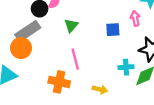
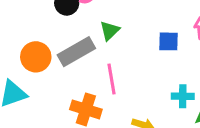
gray rectangle: (28, 31) -> (76, 52), moved

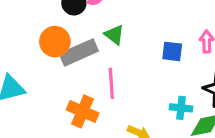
green triangle: (110, 31) -> (114, 35), turned -45
orange circle: (36, 57) -> (55, 42), moved

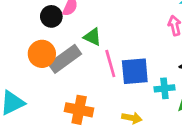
blue square: (172, 51) -> (135, 71), moved, size x1.5
pink line: (111, 83) -> (110, 63), moved

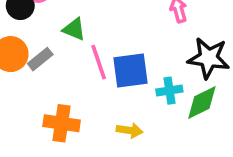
gray rectangle: (65, 59) -> (40, 59), size x0.6

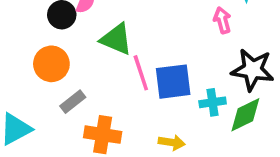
green triangle: (74, 29) -> (116, 39), size x1.4
gray rectangle: (40, 59) -> (73, 102), moved

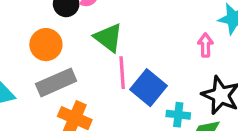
blue square: (173, 82) -> (148, 88), turned 32
gray rectangle: (73, 102) -> (56, 82), size x1.6

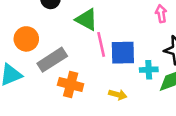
orange circle: (46, 45) -> (26, 39), moved
blue square: (148, 88) -> (123, 53), turned -32

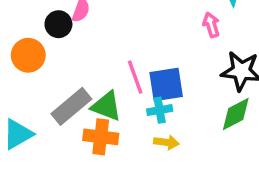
green triangle: (87, 19) -> (106, 106), moved
orange circle: (26, 39) -> (28, 55), moved
cyan cross: (149, 70) -> (160, 110), moved

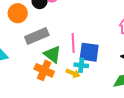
gray rectangle: (71, 106) -> (37, 36), moved
yellow arrow: (166, 142) -> (73, 73), moved

